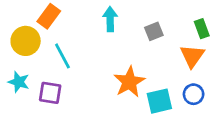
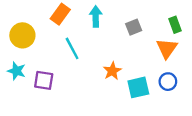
orange rectangle: (49, 16) -> (60, 14), moved
cyan line: (62, 56) -> (72, 48), moved
orange star: (129, 82) -> (112, 71), size x0.7

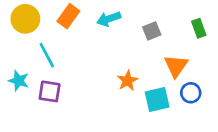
cyan arrow: (96, 16) -> (109, 19), turned -108
yellow circle: (22, 35) -> (25, 19), moved
cyan line: (72, 48) -> (47, 55), moved
orange triangle: (167, 48) -> (176, 66), moved

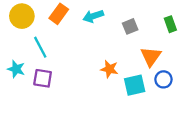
orange star: (128, 81) -> (109, 69), turned -30

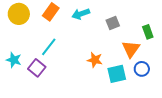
green rectangle: (170, 24) -> (148, 32), moved
cyan line: (40, 47) -> (49, 47), moved, turned 66
purple square: (43, 78) -> (37, 68), turned 30

